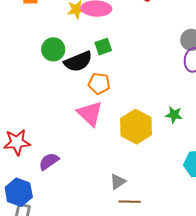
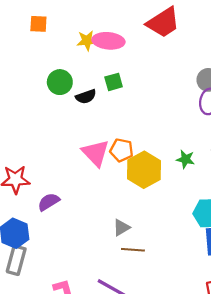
black semicircle: (78, 61) -> (86, 97), size x0.7
orange pentagon: (99, 84) -> (121, 150), moved

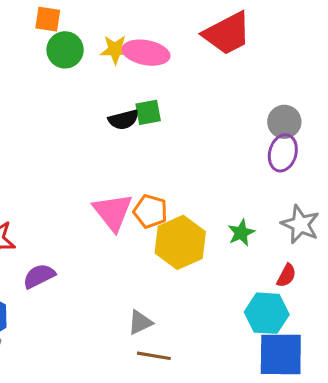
green circle: (60, 82) -> (65, 50), moved
black semicircle: (86, 97) -> (123, 120), moved
green star: (185, 159) -> (241, 233), turned 30

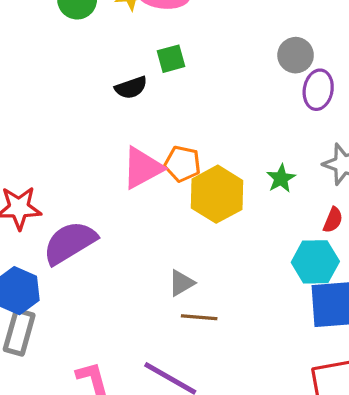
black semicircle: (123, 120) -> (131, 88), moved
gray circle: (284, 122) -> (296, 55), moved
pink triangle: (113, 212) -> (142, 168), turned 45
purple semicircle: (39, 276) -> (70, 243), size x1.6

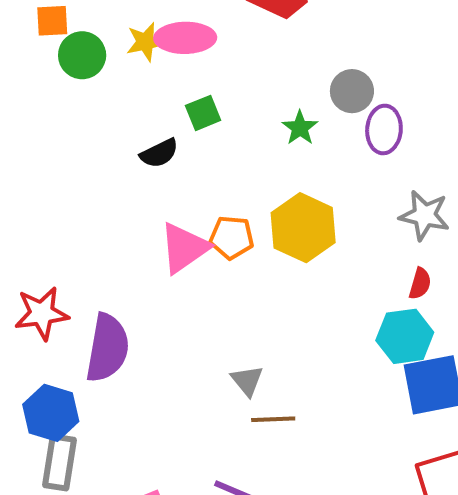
green star: (281, 178) -> (300, 128), moved
yellow hexagon: (217, 194) -> (303, 228), moved
purple semicircle: (70, 243) -> (107, 348), turned 138
gray triangle: (181, 283) -> (247, 381), turned -32

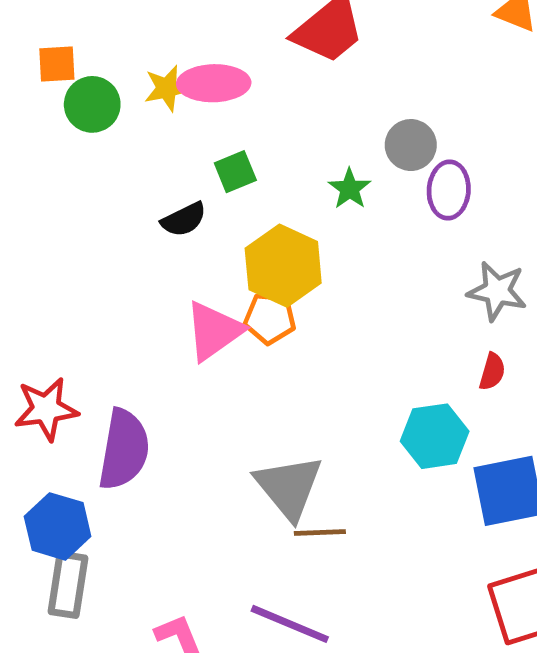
yellow hexagon: (303, 228) -> (283, 266), moved
cyan hexagon: (405, 336) -> (435, 436), moved
gray triangle: (247, 381) -> (289, 487), size x1.8

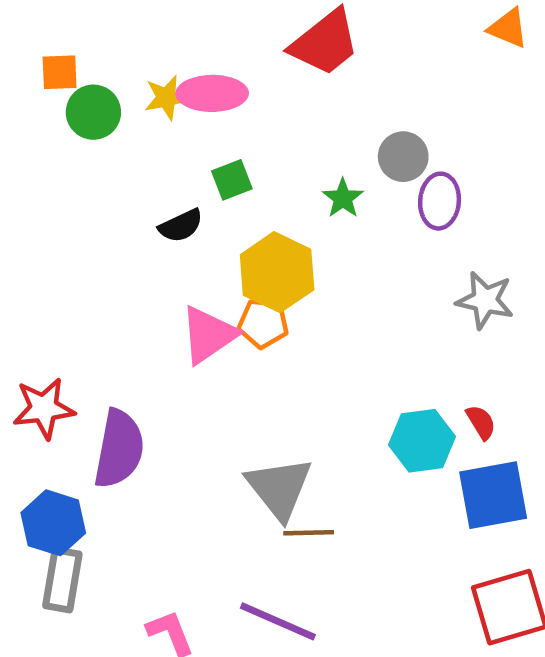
red semicircle: (492, 372) -> (481, 422), moved, turned -48

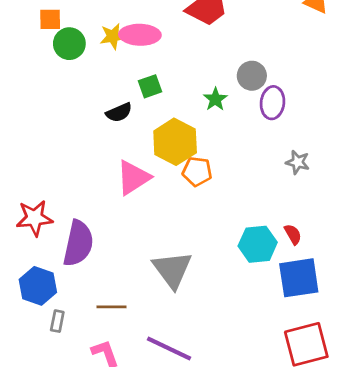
gray star: (485, 300) -> (298, 162), size x0.7
orange pentagon: (263, 323) -> (197, 171), moved
brown line: (309, 533) -> (112, 307), moved
gray rectangle: (62, 580) -> (57, 321), moved, size x0.6

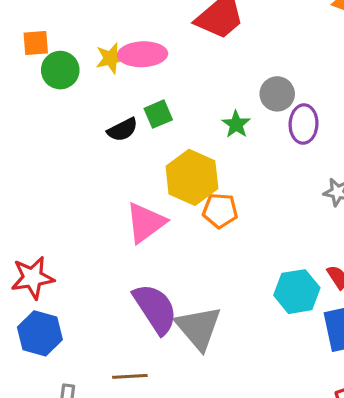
black semicircle: (119, 112) -> (123, 130), moved
purple semicircle: (78, 243) -> (155, 309), moved, turned -42
blue hexagon: (38, 286) -> (40, 333), moved

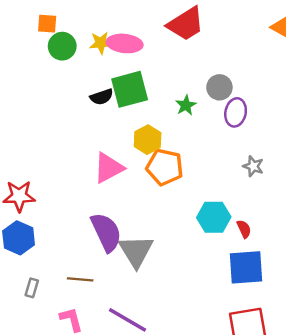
green square: (158, 114) -> (130, 89), size x1.8
yellow hexagon: (192, 177) -> (148, 140), size x0.7
orange pentagon: (220, 211) -> (165, 167), size x1.4
cyan hexagon: (297, 292) -> (214, 217), moved

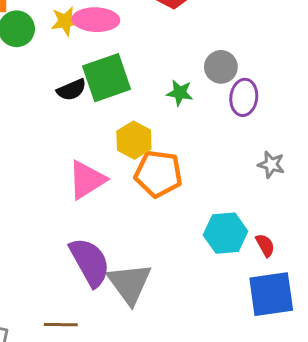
green star: (186, 105) -> (180, 93), turned -30

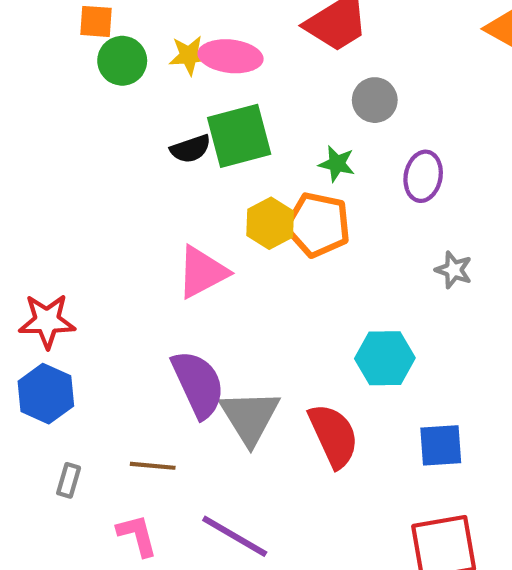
gray circle: (221, 67) -> (375, 100), moved
orange pentagon: (158, 174) -> (318, 225), moved
red semicircle: (265, 245) -> (333, 436), moved, size x2.0
blue square: (271, 294) -> (441, 445), size x0.7

